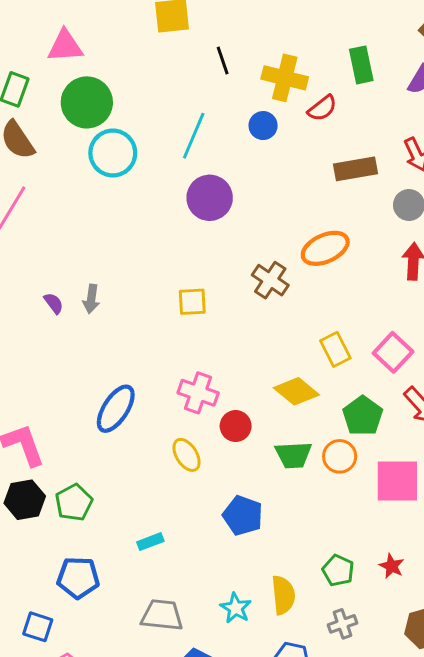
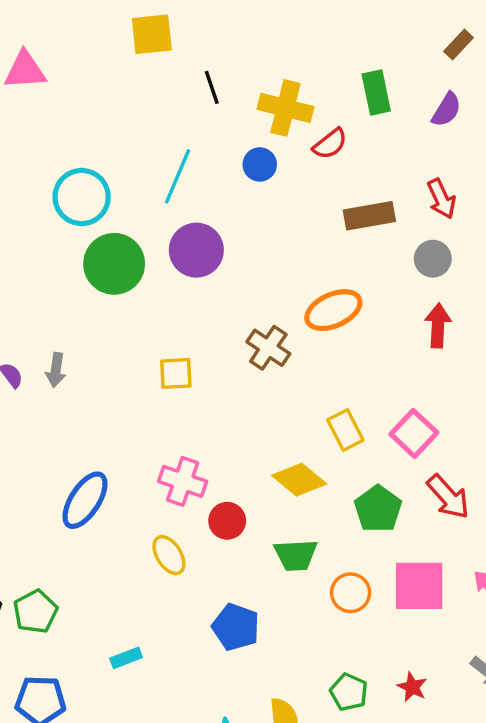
green circle: (87, 102) -> (114, 264), moved
orange circle: (340, 456) -> (351, 593), moved

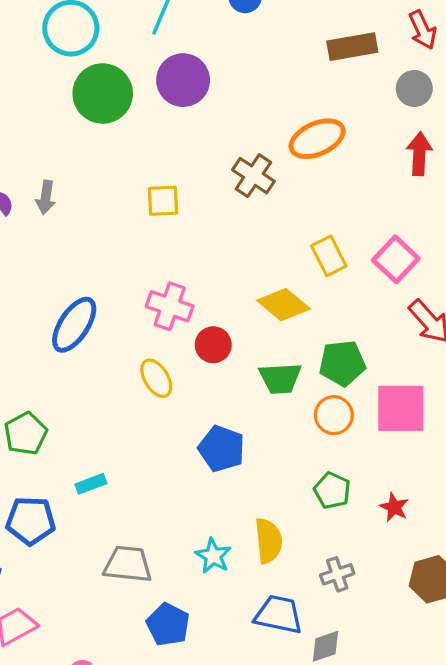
green pentagon: (378, 509) -> (342, 363), moved, turned 30
cyan rectangle: (126, 658) -> (91, 484), moved
green pentagon: (349, 692) -> (332, 491), moved

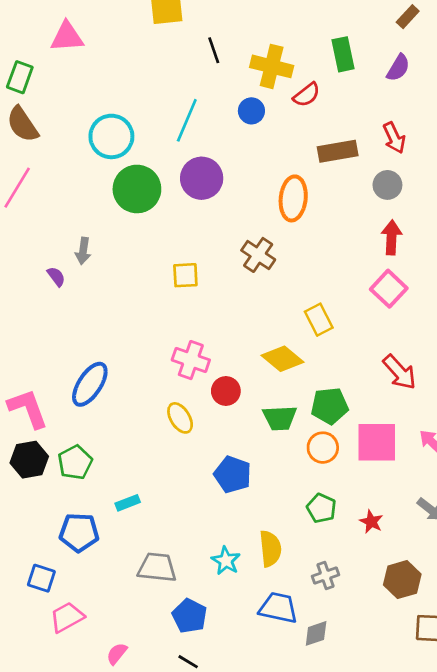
orange ellipse: (317, 139) -> (293, 198), moved, turned -60
gray arrow: (46, 197) -> (83, 251), moved
pink square: (396, 259) -> (389, 289), moved
blue ellipse: (74, 325) -> (90, 384), moved

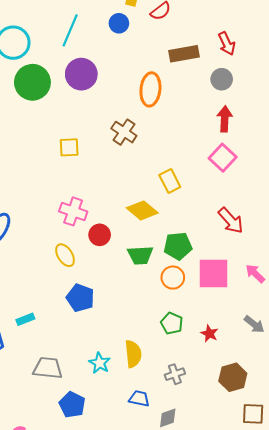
blue pentagon: (233, 474) -> (80, 298), moved
blue trapezoid: (278, 608) -> (139, 399), size x0.7

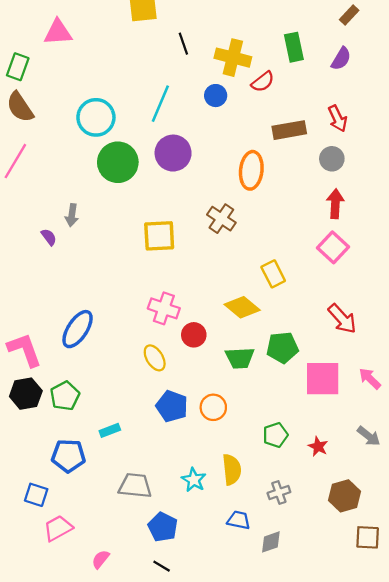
yellow square: (69, 147) -> (159, 236), size x1.4
orange circle: (173, 278) -> (213, 407), moved
green pentagon: (172, 323) -> (275, 435), turned 30

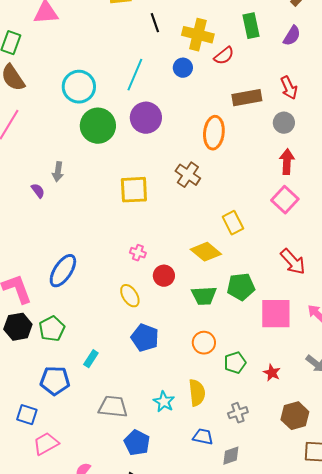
pink cross: (164, 308) -> (138, 253), size x0.6
orange circle: (213, 407) -> (204, 343), moved
cyan rectangle: (110, 430) -> (91, 359), turned -36

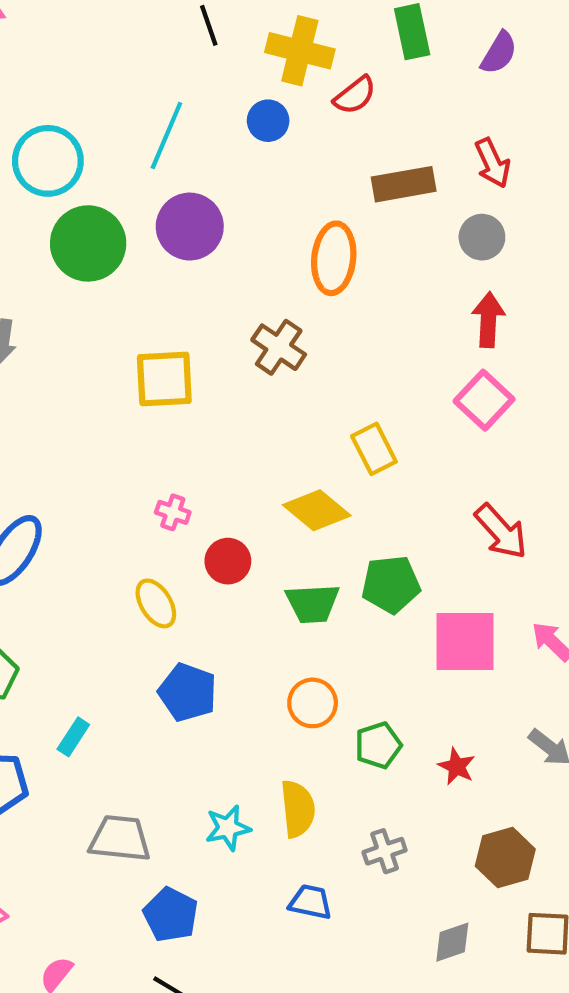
cyan star: (164, 402) -> (228, 828), turned 30
gray diamond: (231, 456) -> (452, 942), moved

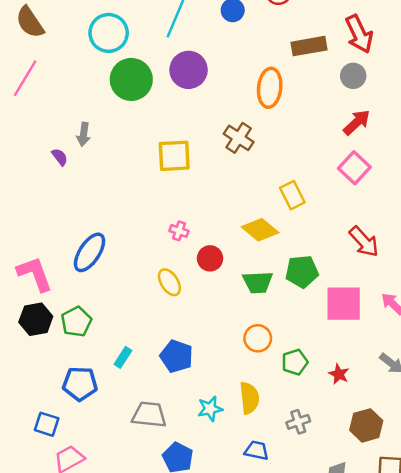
red arrow: (493, 163) -> (359, 34), size x1.4
red arrow: (488, 320) -> (357, 122), turned 44
blue pentagon: (188, 692) -> (177, 356), moved

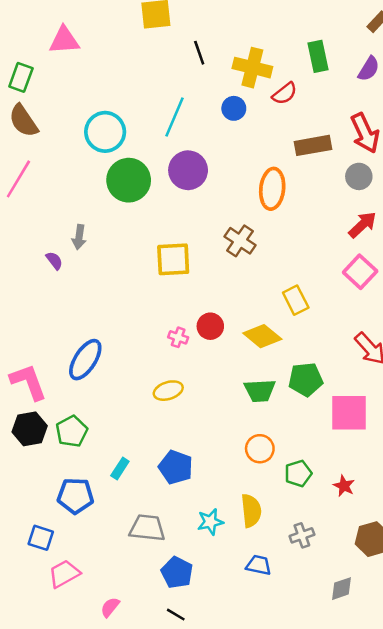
red circle: (210, 258) -> (210, 326), moved
yellow ellipse: (169, 282) -> (168, 391), turned -76

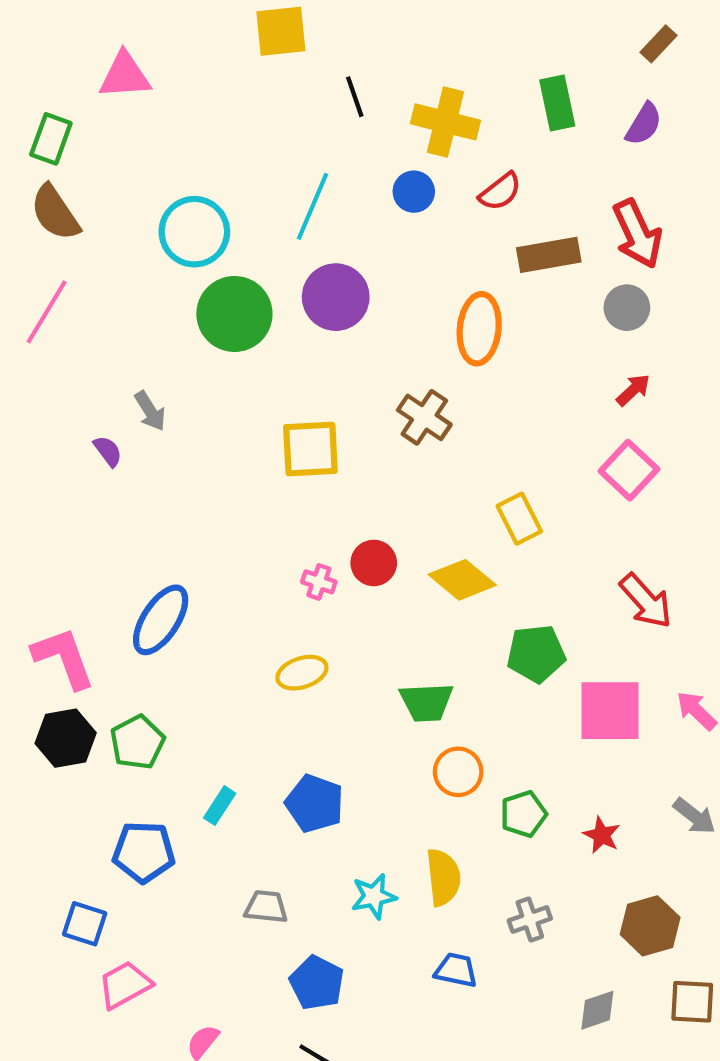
red semicircle: (285, 94) -> (500, 192), moved
red arrow: (363, 225) -> (633, 390), size x0.7
gray arrow: (79, 237) -> (150, 411), turned -40
green trapezoid: (260, 391) -> (426, 702), moved
gray trapezoid: (147, 528) -> (266, 907), size x0.7

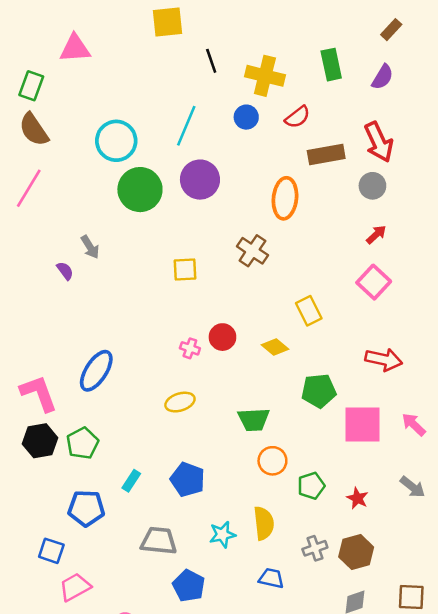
yellow square: (310, 449) -> (185, 270), size x0.7
yellow diamond: (462, 580) -> (275, 347), size x0.7
red arrow: (646, 601) -> (384, 360), turned -36
gray trapezoid: (266, 907) -> (159, 541), size x1.4
brown hexagon: (650, 926) -> (356, 552), moved

